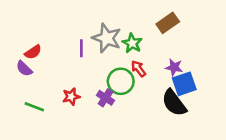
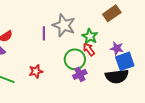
green star: (132, 43) -> (90, 36), moved
purple cross: (105, 98) -> (80, 74), moved, turned 32
black semicircle: (174, 103) -> (117, 76), turned -60

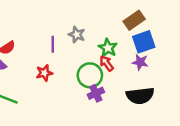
gray star: (64, 25) -> (77, 35), size x0.6
blue square: (125, 61) -> (144, 42), moved
red star: (36, 71) -> (44, 73), moved

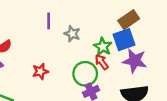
blue square: (144, 42) -> (124, 40), moved
purple line: (53, 44) -> (49, 21), moved
purple star: (140, 62) -> (135, 61), size x1.5

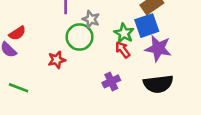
green circle: (85, 74) -> (79, 37), moved

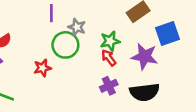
blue square: (147, 26) -> (167, 33), moved
green star: (124, 33) -> (110, 41), turned 30
purple cross: (111, 81) -> (109, 86), moved

